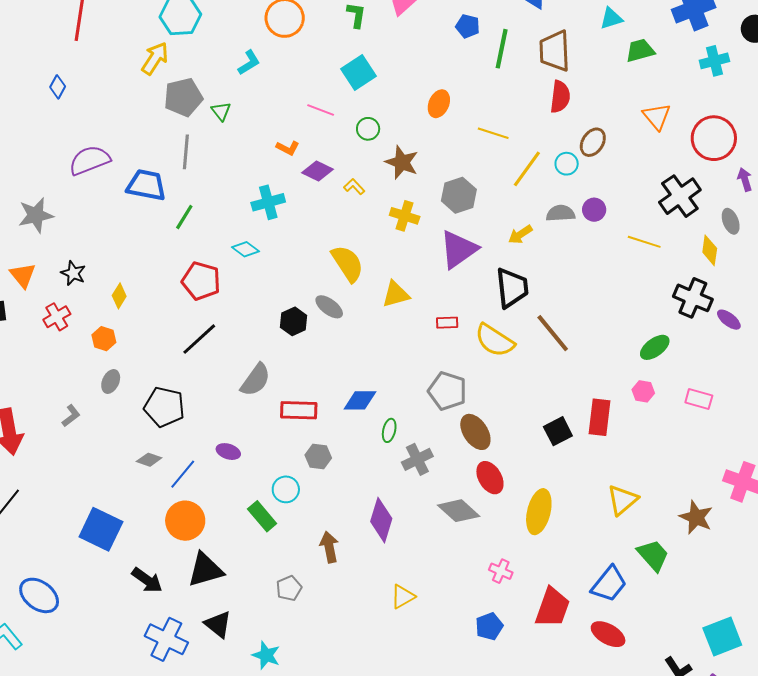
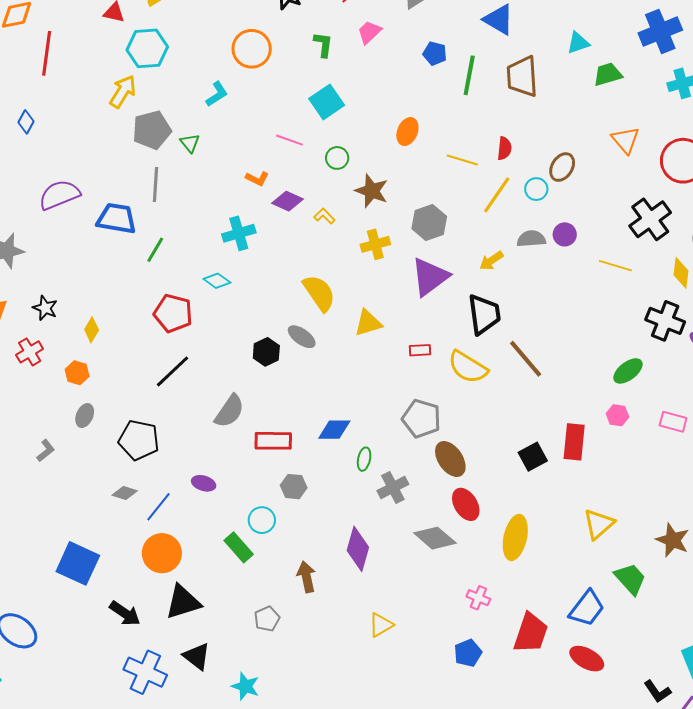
red semicircle: (560, 97) -> (504, 148), moved, size x0.7
yellow cross: (405, 216) -> (375, 244), turned -32

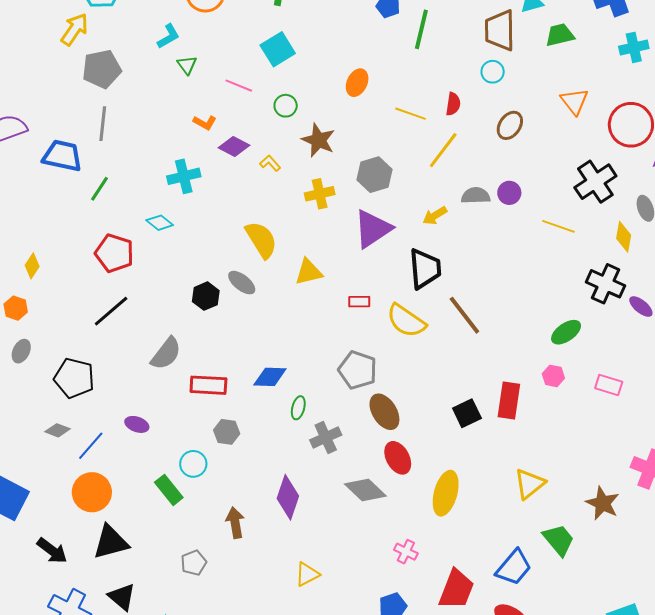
brown trapezoid: (522, 77) -> (500, 30), moved
green triangle: (190, 143) -> (187, 65), moved
cyan circle: (536, 189) -> (493, 72), moved

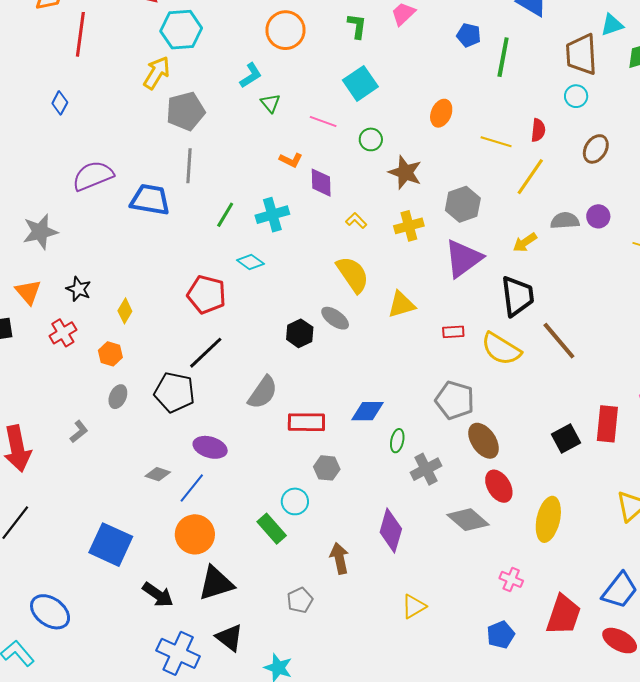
purple diamond: (234, 146) -> (321, 183), turned 64
yellow L-shape: (270, 163) -> (356, 221), moved
green line: (99, 189) -> (225, 215), moved
black pentagon: (74, 378) -> (174, 392), moved
purple ellipse: (137, 424) -> (210, 447), moved, size x1.4

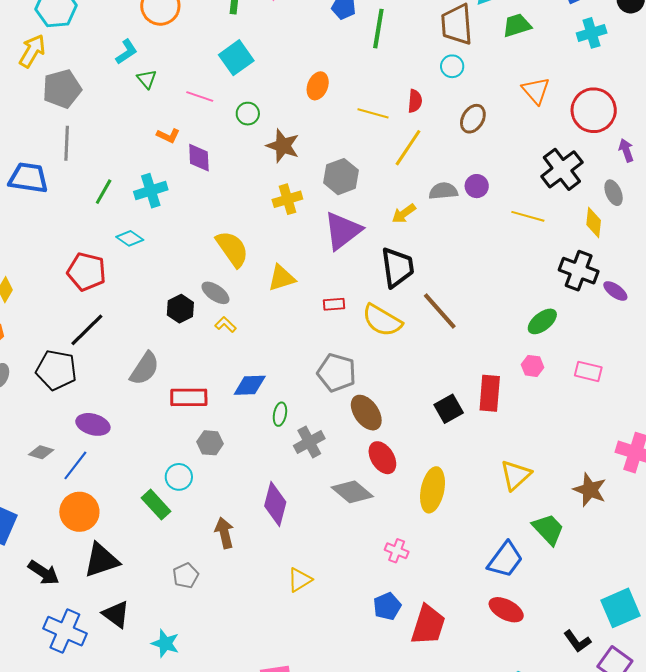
yellow L-shape: (356, 221) -> (225, 325), moved
red trapezoid: (564, 615) -> (428, 625), moved

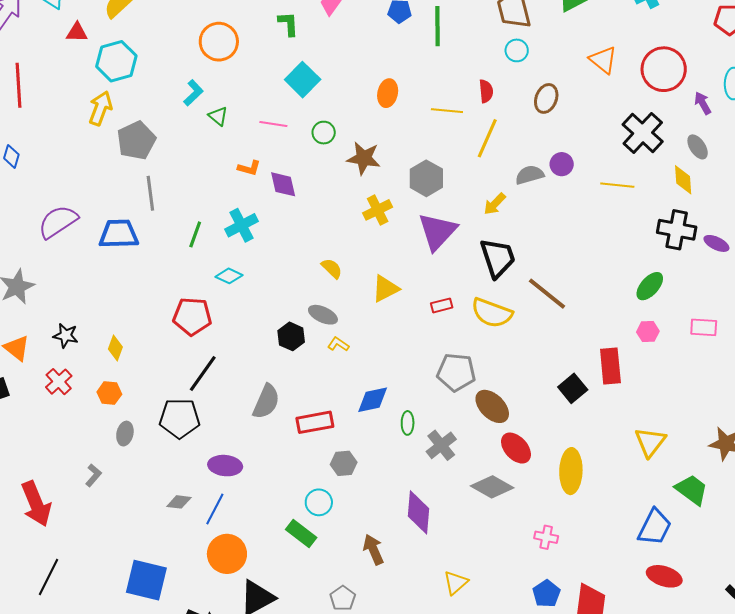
yellow semicircle: (232, 249) -> (332, 268), size x0.6

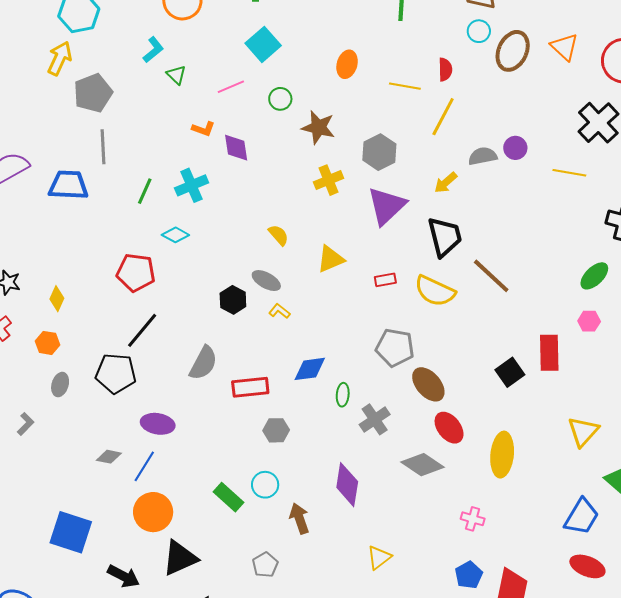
brown ellipse: (546, 98) -> (513, 51), moved, size x1.4
pink line: (273, 124) -> (231, 87), turned -36
cyan circle: (319, 502) -> (265, 485), moved

